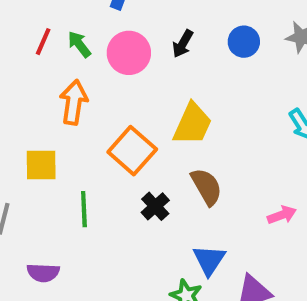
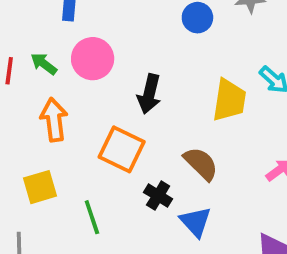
black arrow: (183, 44) -> (149, 94), moved, size x1.4
yellow trapezoid: (192, 124) -> (229, 100), moved
blue triangle: (209, 260) -> (196, 222), moved

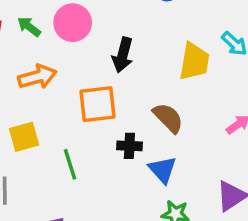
orange arrow: (54, 120) -> (37, 77), turned 81
orange square: (122, 149) -> (97, 104), turned -33
black cross: (158, 196) -> (129, 146), turned -30

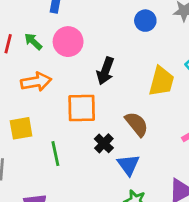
black cross: (129, 146) -> (104, 143), turned 36

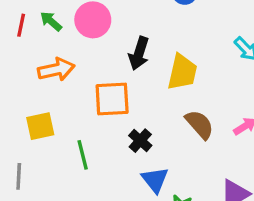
yellow trapezoid: (162, 81) -> (182, 72), moved
brown semicircle: (137, 124) -> (200, 124), moved
blue triangle: (128, 165) -> (155, 180), moved

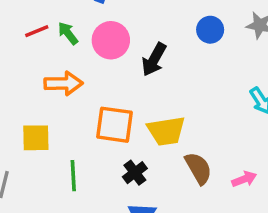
red line: (21, 25) -> (37, 31), turned 45
black arrow: (139, 53) -> (154, 60), moved
yellow trapezoid: (182, 72) -> (166, 131), moved, turned 57

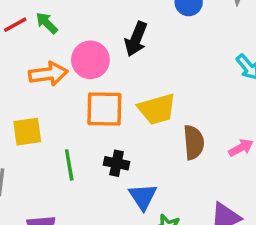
pink circle: (111, 40) -> (90, 60), moved
brown semicircle: (198, 168) -> (194, 142), turned 32
black cross: (135, 173) -> (117, 163), moved, turned -35

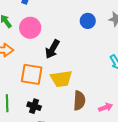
black arrow: (136, 39) -> (52, 49), moved
pink circle: (90, 60) -> (30, 28), moved

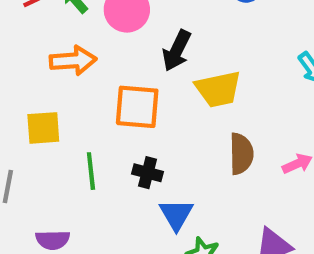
yellow trapezoid: (61, 79) -> (218, 89), moved

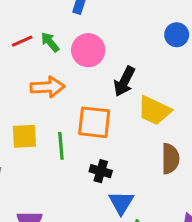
yellow trapezoid: (218, 89) -> (154, 111), turned 36
green line: (91, 171) -> (61, 146), moved

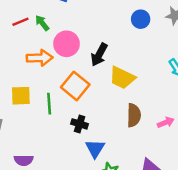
pink circle: (88, 50) -> (67, 44), moved
orange square: (94, 122) -> (75, 86), turned 32

